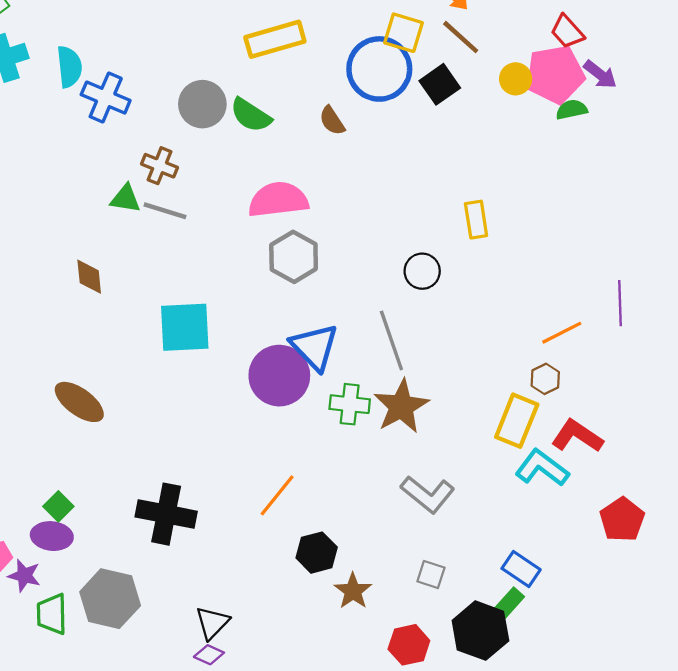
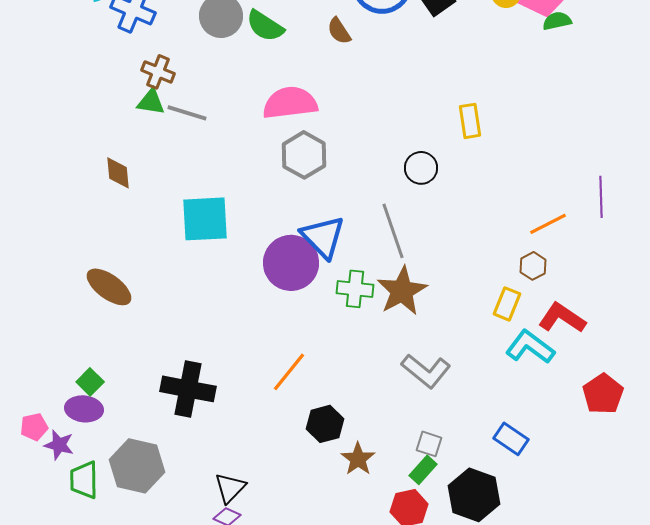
brown cross: (160, 166) -> (158, 72), moved
yellow rectangle: (517, 421) -> (507, 304), size x0.7
green rectangle: (509, 603) -> (423, 470), moved

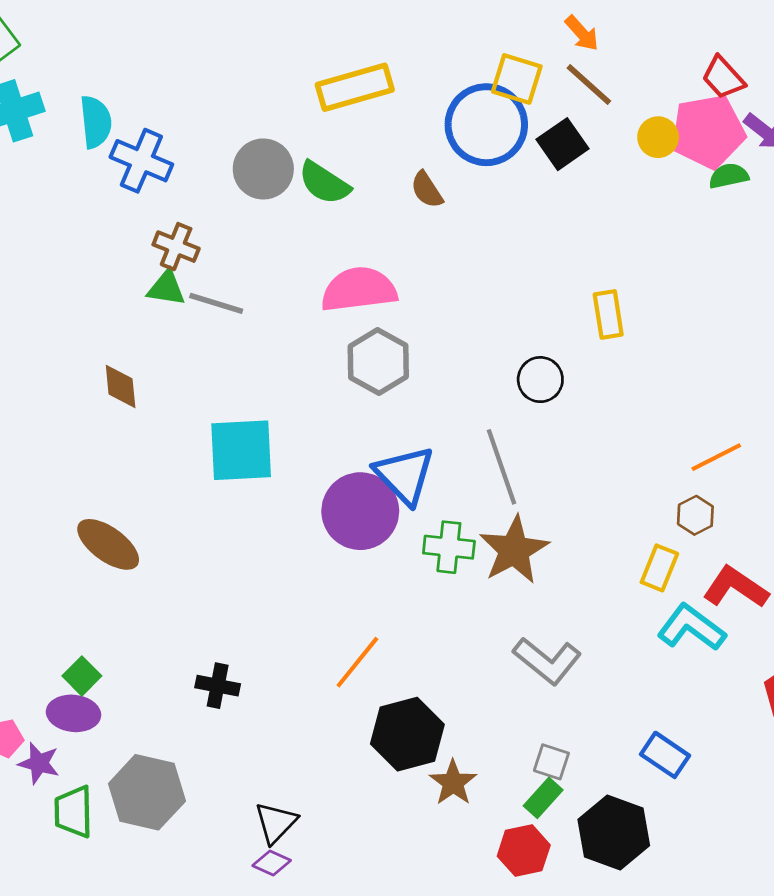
black cross: (188, 389) -> (218, 686), size x0.6
black hexagon: (325, 424) -> (407, 734), size x1.4

